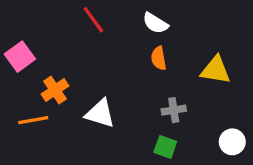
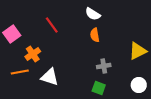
red line: (93, 20) -> (52, 25), moved
yellow triangle: (216, 70) -> (138, 51), moved, turned -36
white triangle: (100, 113) -> (50, 77), moved

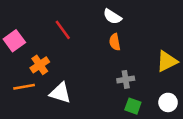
green square: (99, 88) -> (133, 106), moved

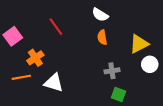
yellow triangle: (167, 61) -> (139, 44), moved
white circle: (168, 102) -> (150, 64), moved

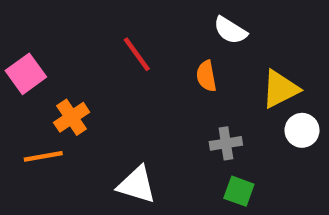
white semicircle: (100, 15) -> (230, 30), moved
red line: (56, 27) -> (137, 54), moved
white triangle: (54, 83) -> (137, 185), moved

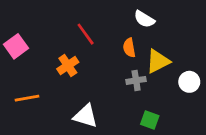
yellow triangle: (280, 89) -> (158, 61), moved
orange cross: (72, 117) -> (68, 65), moved
gray cross: (226, 143) -> (136, 80), moved

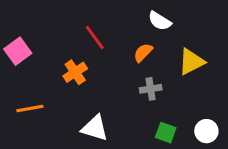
orange semicircle: (129, 48) -> (143, 53), turned 54
yellow triangle: (158, 61) -> (191, 62), moved
white circle: (189, 82) -> (206, 131), moved

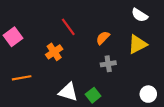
white semicircle: (160, 21) -> (140, 15), moved
green square: (166, 133) -> (93, 95), moved, turned 32

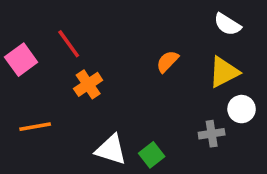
red line: (68, 27) -> (69, 44), moved
gray cross: (108, 64) -> (212, 134), moved
white circle: (148, 94) -> (242, 109), moved

